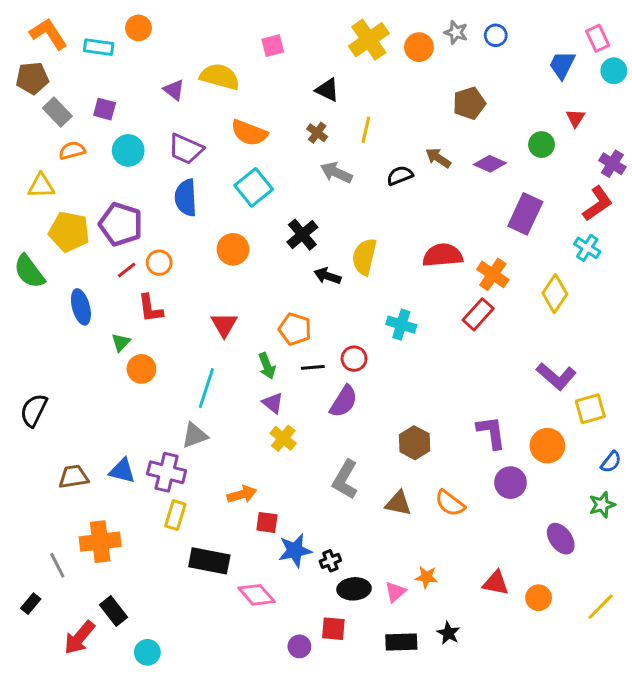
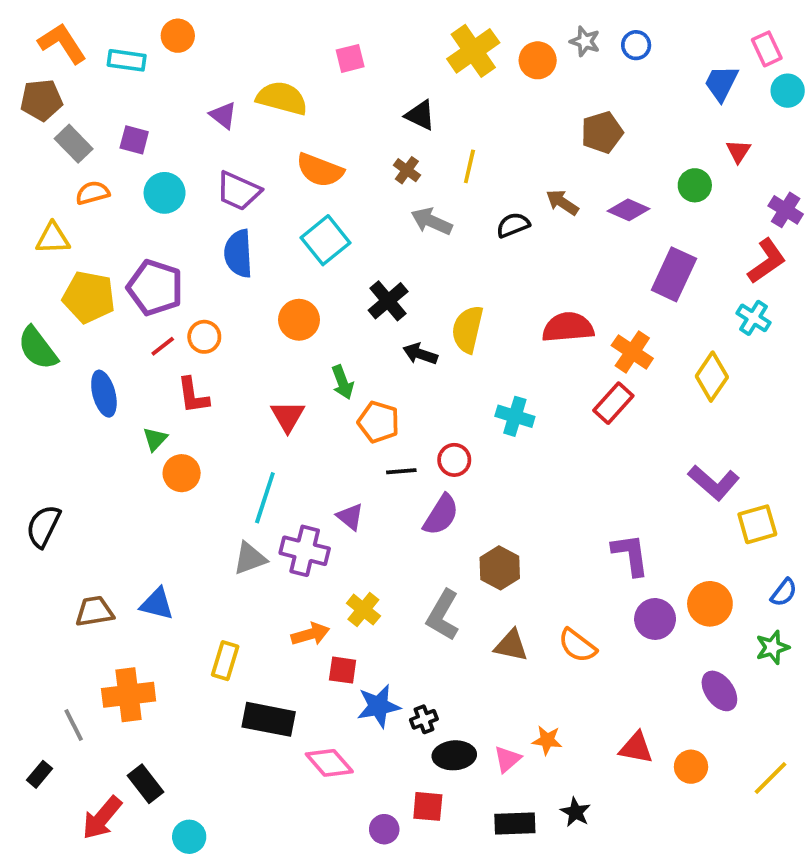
green arrow: (267, 366) -> (343, 382), moved
yellow cross: (283, 438) -> (363, 610), moved
brown hexagon: (415, 443) -> (500, 568), moved
orange circle: (547, 446) -> (710, 604), moved
purple cross: (167, 472) -> (305, 551), moved

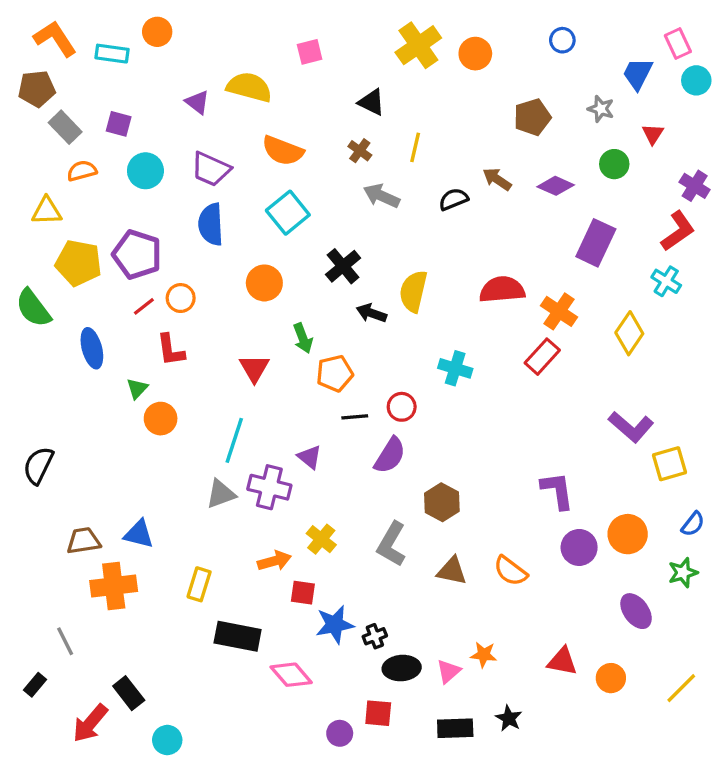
gray star: (585, 41) -> (601, 109), moved
orange pentagon: (379, 422) -> (335, 373), turned -30
orange cross: (129, 695) -> (114, 586), moved

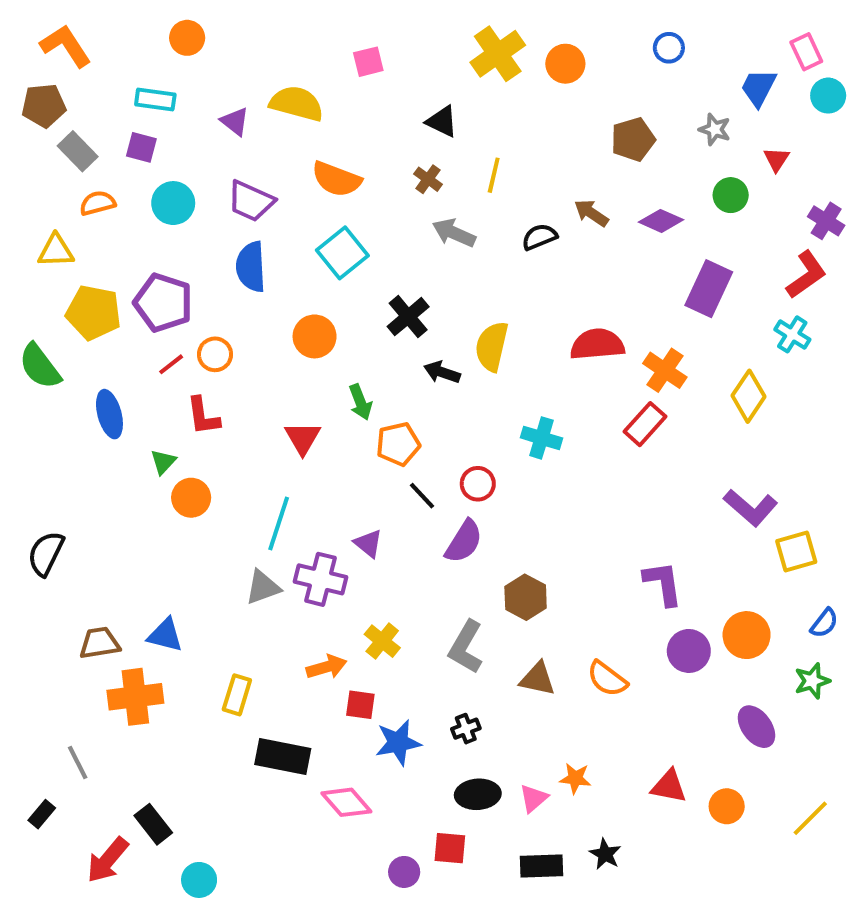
cyan rectangle: (112, 54) -> (155, 100), moved
black line: (355, 417) -> (422, 496), turned 52
black cross: (375, 636) -> (466, 729), moved

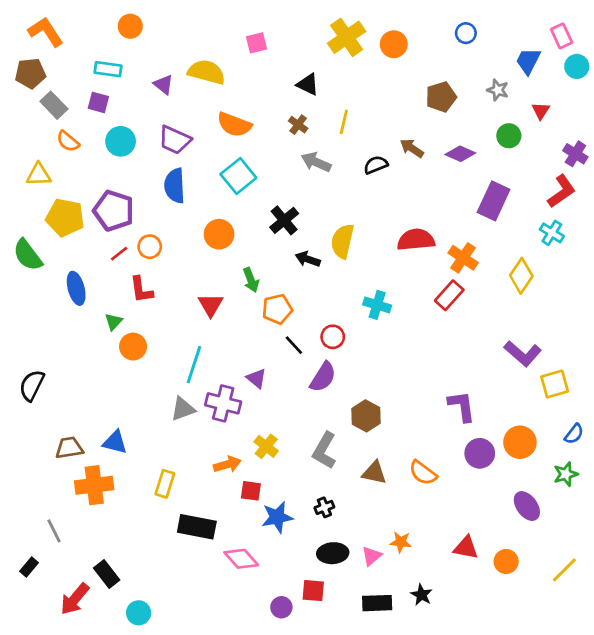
orange semicircle: (98, 203) -> (68, 141), turned -125

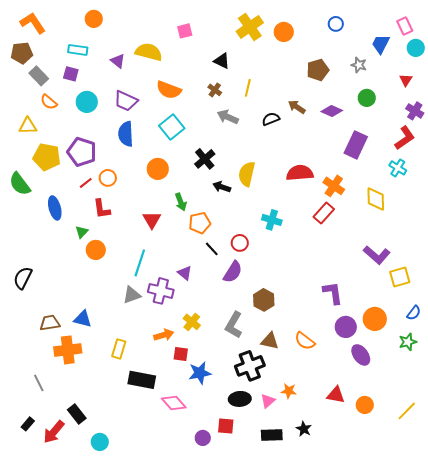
red triangle: (541, 111) -> (406, 80), moved
yellow diamond: (521, 276) -> (376, 199), turned -35
purple ellipse: (527, 506) -> (361, 355), moved
black cross: (324, 507) -> (250, 366), moved, size x2.0
black rectangle: (29, 567) -> (28, 424), moved

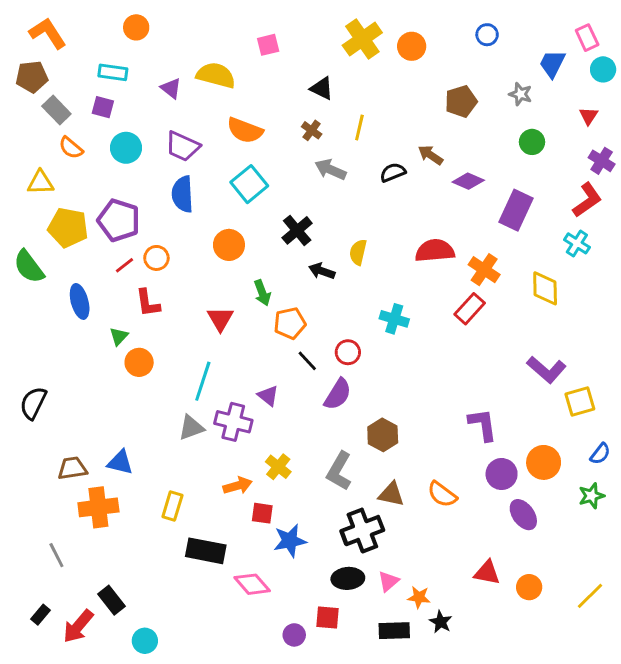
purple diamond: (332, 111) -> (468, 181), moved
yellow semicircle: (247, 174) -> (358, 252), size x0.7
orange star: (289, 391) -> (419, 597), moved

